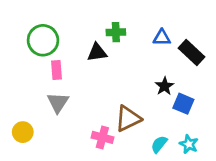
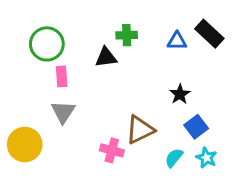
black rectangle: (191, 52) -> (209, 34), moved
blue square: (183, 104) -> (196, 127), moved, turned 30
yellow circle: (23, 132) -> (25, 144), size x1.5

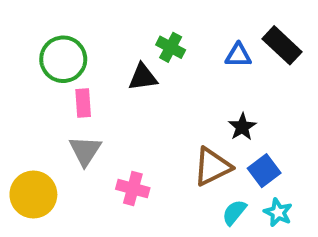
green cross: (127, 35) -> (171, 47), turned 30
brown triangle: (140, 130) -> (212, 167), moved
pink cross: (112, 150) -> (133, 189), moved

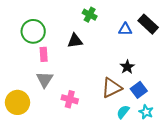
green cross: (171, 47) -> (90, 15), moved

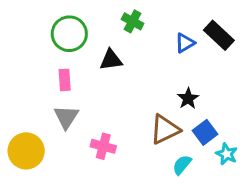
blue triangle: (125, 29) -> (185, 43), turned -32
green circle: (33, 31) -> (69, 34), moved
cyan star: (146, 112) -> (227, 154), moved

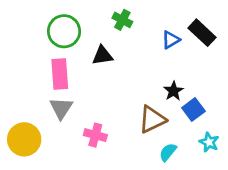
pink rectangle: (65, 80) -> (60, 74), size x1.5
blue square: (205, 132) -> (193, 109), moved

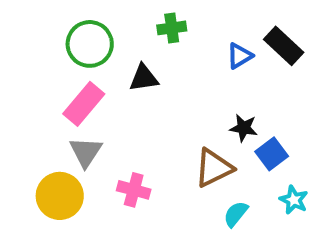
green cross: (122, 20) -> (172, 28), turned -36
pink rectangle: (60, 74) -> (84, 104), turned 44
black star: (174, 91) -> (244, 128), turned -30
yellow circle: (24, 139) -> (60, 196), moved

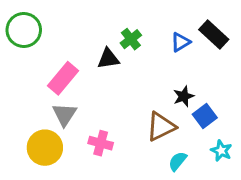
green cross: (172, 28) -> (131, 39), moved, turned -30
green circle: (90, 44) -> (24, 30), moved
black star: (244, 128) -> (184, 96), turned -30

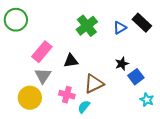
green cross: (131, 39) -> (87, 26), size x1.5
black triangle: (108, 59) -> (71, 61), moved
brown triangle: (161, 127) -> (94, 84), moved
cyan semicircle: (178, 161) -> (84, 107), moved

